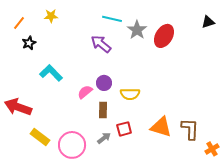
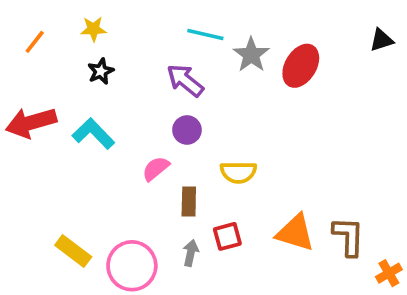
black star: (29, 43) -> (101, 71), moved
purple circle: (104, 83) -> (187, 130), moved
red arrow: (18, 107) -> (31, 123), moved, turned -36
gray arrow: (104, 138) -> (191, 253), turned -40

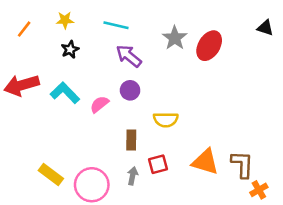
cyan line: (205, 35) -> (116, 25), moved
black triangle: (382, 40) -> (265, 28), turned 36
pink semicircle: (156, 169) -> (99, 104), moved
orange cross: (389, 273) -> (259, 190), moved

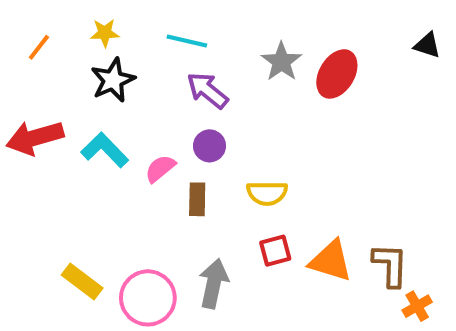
black star: (70, 49) -> (113, 80), size x1.5
brown rectangle: (131, 140) -> (197, 199), moved
red square: (158, 164) -> (275, 251), moved
gray arrow: (133, 176) -> (214, 284), size x1.6

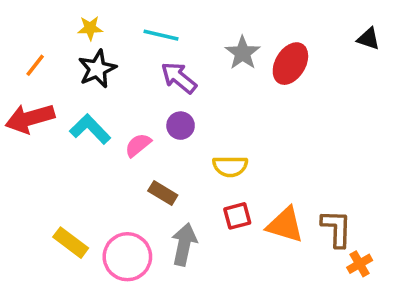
orange line: (39, 47) -> (35, 65), moved
brown rectangle: (197, 199) -> (163, 193), moved, turned -60

